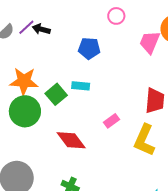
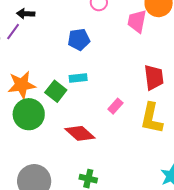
black arrow: (41, 29) -> (26, 14), moved

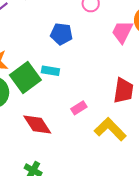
green square: (56, 91) -> (25, 78), size x1.4
yellow L-shape: (151, 118) -> (110, 129), turned 108

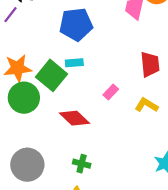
blue pentagon: (61, 34) -> (76, 24), size x1.5
yellow L-shape: (110, 129) -> (146, 105), size x0.7

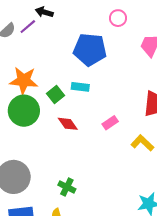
green square: (52, 75) -> (56, 95), size x0.6
red diamond: (74, 118) -> (68, 124), moved, size x0.7

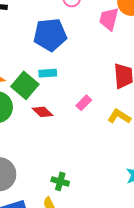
green square: (56, 95) -> (25, 85), size x1.5
green cross: (67, 187) -> (60, 181), moved

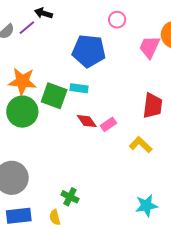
green square: (25, 85) -> (54, 96), turned -32
red diamond: (42, 112) -> (87, 121), moved

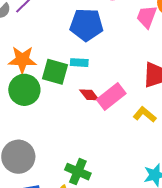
pink rectangle: (108, 124) -> (111, 97), size x1.8
green cross: (70, 197) -> (78, 172), size x1.4

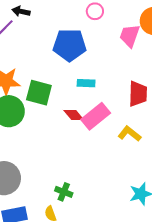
cyan rectangle: (79, 63) -> (86, 83), moved
green cross: (78, 172) -> (64, 192), size x0.7

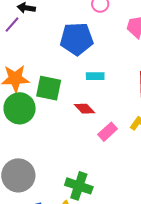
pink rectangle: (96, 116) -> (108, 132), moved, size x0.7
green cross: (64, 192) -> (79, 186), size x1.5

